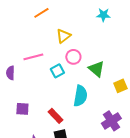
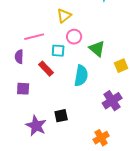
cyan square: (57, 71) -> (58, 51), turned 32
purple semicircle: (10, 73) -> (19, 57), moved
red rectangle: (55, 116) -> (46, 69), moved

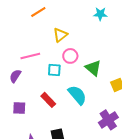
purple semicircle: (19, 57) -> (15, 76), turned 32
red rectangle: (46, 69) -> (48, 100), moved
cyan semicircle: (81, 76) -> (77, 95), turned -50

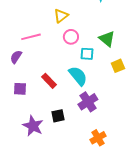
green triangle: (93, 68) -> (107, 39), moved
cyan square: (54, 70) -> (87, 54), moved
purple cross: (108, 120) -> (88, 102), moved

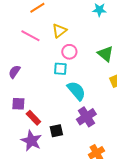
pink line: (31, 37) -> (30, 36), moved, turned 42
cyan square: (87, 54) -> (60, 69), moved
red rectangle: (49, 81) -> (33, 118), moved

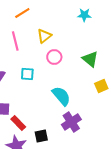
pink line: (30, 36) -> (15, 41), turned 48
cyan square: (60, 69) -> (27, 74), moved

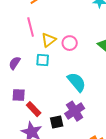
yellow triangle: (44, 36) -> (49, 40), moved
purple cross: (71, 122) -> (75, 111), moved

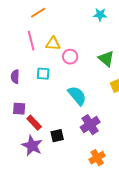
yellow triangle: (49, 40) -> (53, 44), moved, turned 42
purple semicircle: (15, 63) -> (15, 77), turned -32
purple cross: (75, 111) -> (90, 125), moved

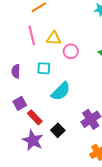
cyan semicircle: (77, 96) -> (61, 91), moved, turned 85
purple square: (19, 109) -> (20, 103), turned -32
black square: (57, 136) -> (58, 130), turned -32

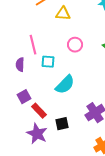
pink line: (32, 35) -> (33, 45), moved
yellow triangle: (54, 38) -> (63, 14), moved
black square: (58, 130) -> (62, 124), turned 32

